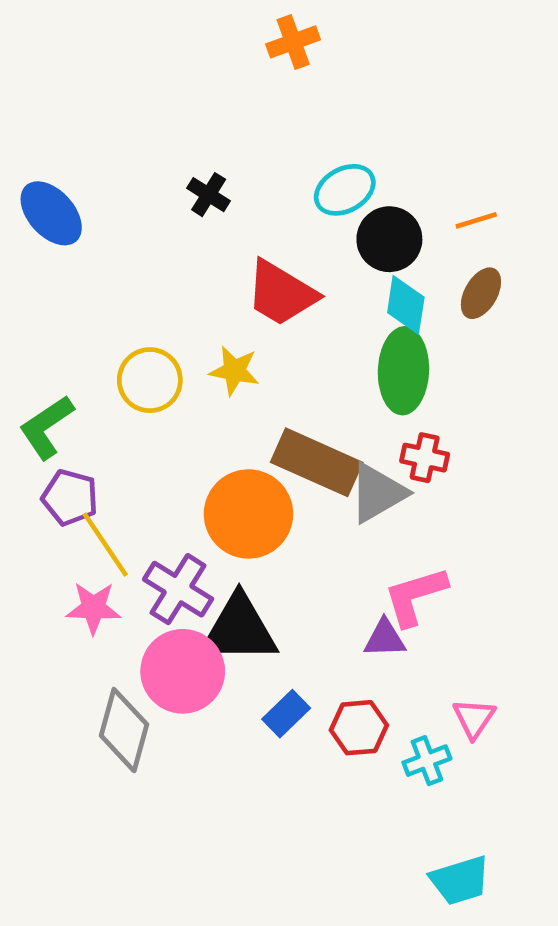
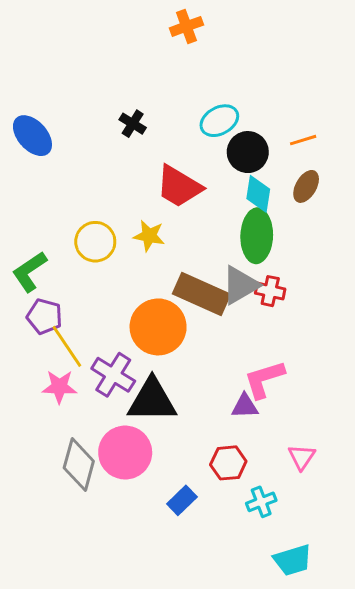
gray triangle: (378, 493) -> (240, 285), moved
pink circle: (183, 671) -> (125, 453), moved
blue rectangle: (286, 714) -> (182, 500), moved
cyan cross: (427, 761) -> (261, 502), moved

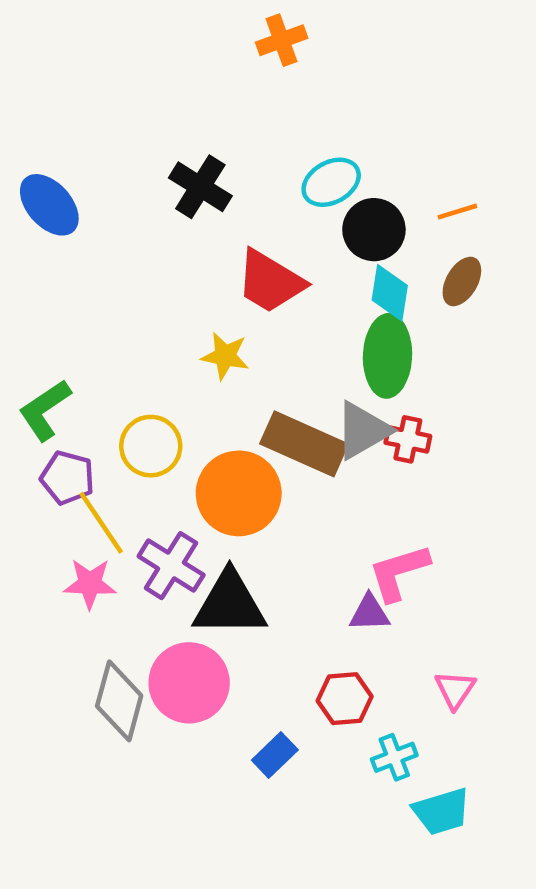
black cross: (133, 124) -> (200, 187), size x1.5
yellow circle: (95, 242) -> (151, 446), moved
cyan trapezoid: (293, 560) -> (442, 811), moved

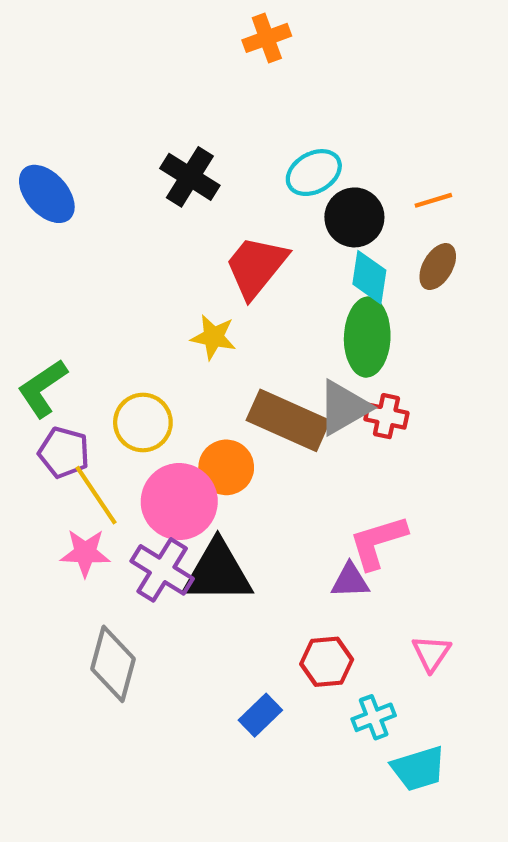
red trapezoid: (270, 281) -> (256, 267), turned 98
orange circle: (239, 493) -> (226, 467), size x0.7
purple cross: (171, 566) -> (162, 570), moved
pink circle: (189, 683) -> (179, 502), moved

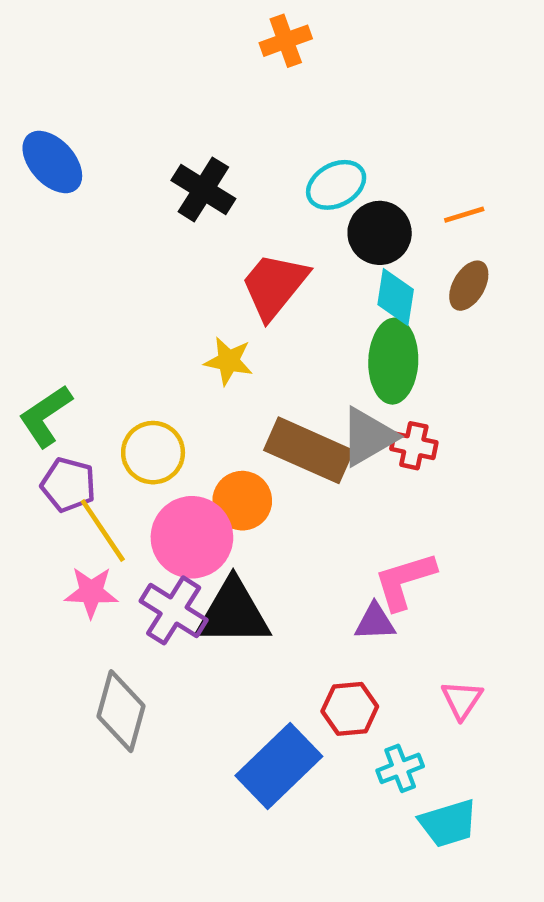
blue ellipse: (47, 194) -> (52, 162), moved
blue rectangle: (260, 715) -> (279, 766), size x1.8

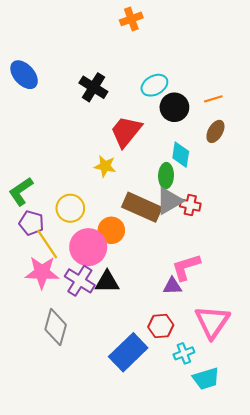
cyan diamond: (396, 297) -> (181, 155), moved
green ellipse: (393, 361) -> (166, 176), moved, size x0.7
pink star: (91, 592) -> (42, 272), size x1.4
black triangle: (233, 613) -> (107, 282), size x0.7
pink triangle: (462, 700) -> (212, 322), size x1.8

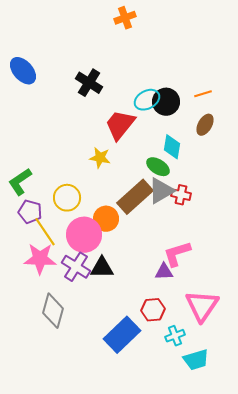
cyan ellipse: (154, 85) -> (147, 100), moved
green ellipse: (166, 176) -> (158, 167), turned -60
brown rectangle: (142, 207) -> (135, 197), turned -66

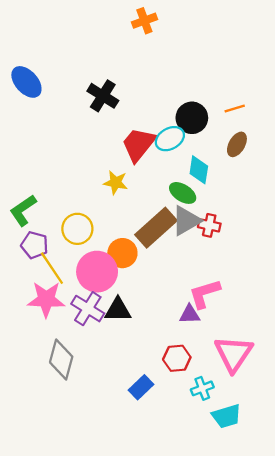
cyan ellipse: (147, 100) -> (170, 139), moved
blue rectangle: (122, 335) -> (141, 387), size x0.6

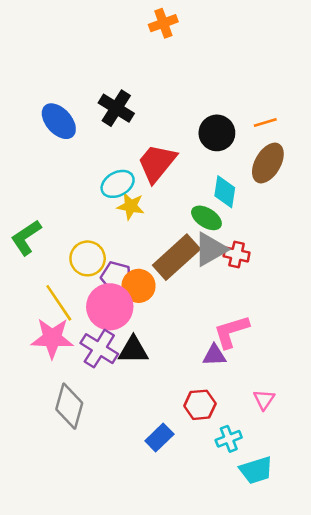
blue ellipse: (26, 82) -> (59, 121), moved
cyan ellipse: (170, 139) -> (118, 184), moved
brown ellipse: (237, 144) -> (268, 163), size x1.4
purple pentagon: (35, 245) -> (116, 277), moved
pink triangle: (233, 354) -> (264, 400), size x0.5

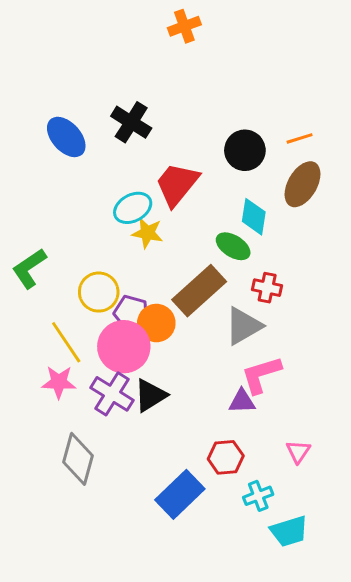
gray triangle: (210, 249) -> (243, 326), moved
pink star: (52, 338) -> (59, 382), size x0.7
black triangle: (133, 350) -> (150, 395), turned -32
blue rectangle: (159, 437) -> (180, 494), size x1.5

